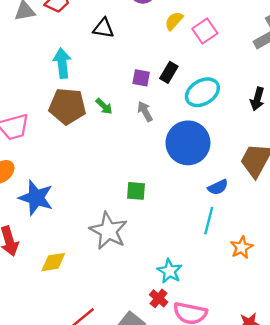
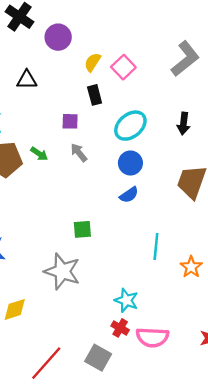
black rectangle: (169, 72) -> (95, 95), moved, turned -36
blue circle: (188, 143) -> (130, 163), moved, size x0.6
blue semicircle: (218, 187) -> (129, 195), moved

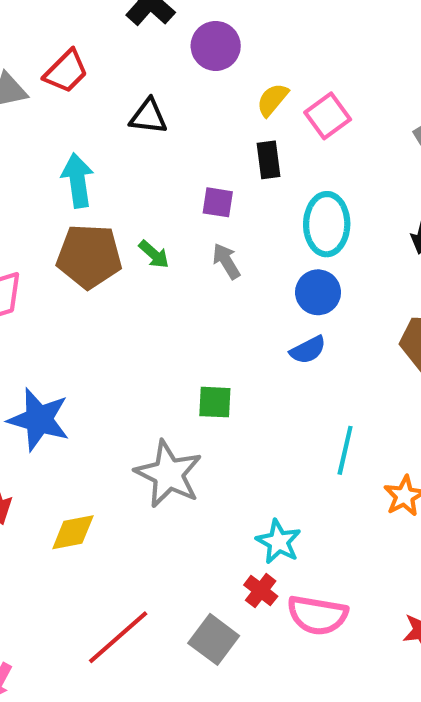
cyan ellipse: (130, 126) -> (327, 224), turned -56

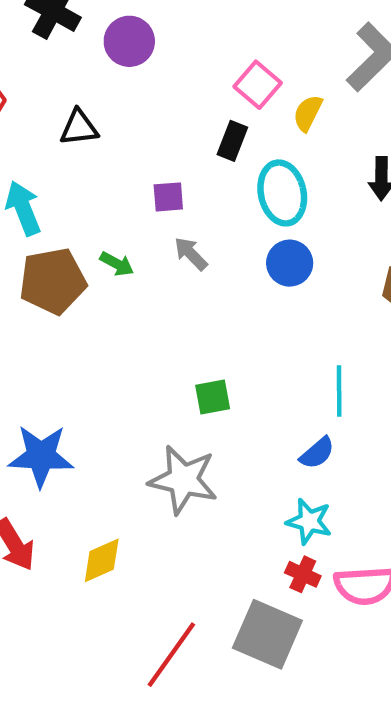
yellow semicircle: (272, 100) -> (308, 113), moved
black rectangle: (268, 160) -> (232, 141), moved, turned 42
blue semicircle: (308, 350) -> (317, 453), moved
cyan line: (345, 450) -> (339, 391), moved
gray square: (214, 639) -> (267, 634), size x1.4

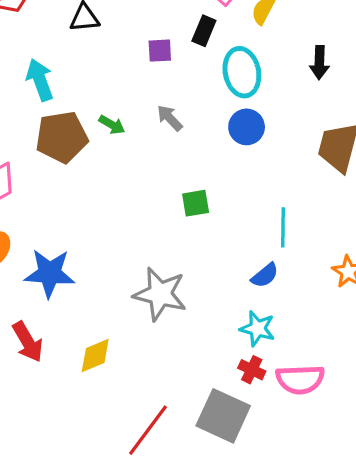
purple square: (168, 197) -> (160, 51), moved
green square: (213, 397) -> (196, 203), moved

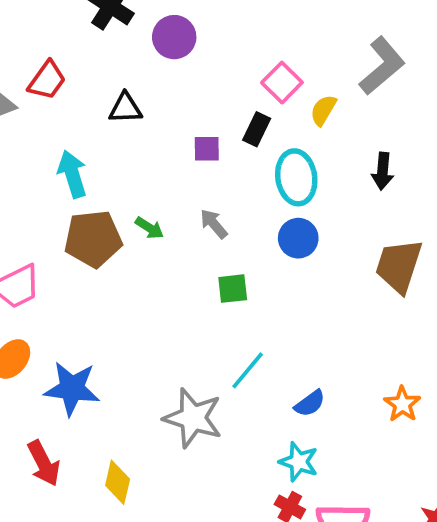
green square: (196, 203) -> (233, 289), moved
cyan line: (283, 227) -> (248, 370), moved, turned 36
yellow diamond: (95, 356) -> (118, 482), turned -57

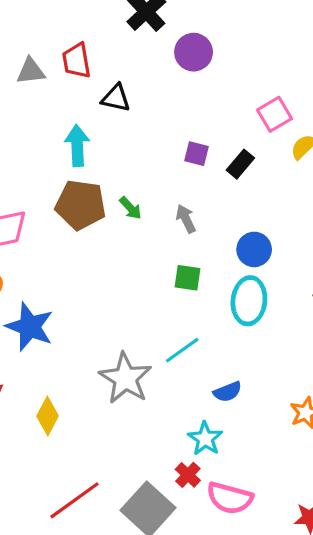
red trapezoid: (47, 80) -> (76, 61), turned 120
black triangle: (125, 108) -> (116, 98), moved
black rectangle: (257, 129) -> (240, 164), moved
cyan ellipse: (296, 177) -> (249, 301), moved

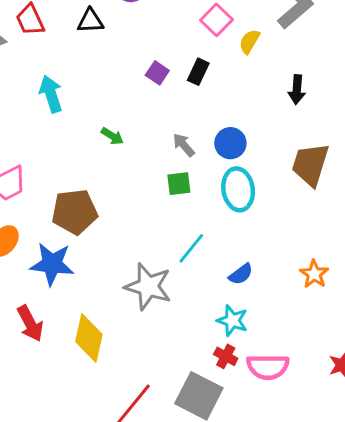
black triangle: (116, 98) -> (90, 21), moved
purple square: (196, 154) -> (157, 73), turned 35
brown pentagon: (81, 205) -> (75, 212), moved
gray arrow: (186, 219) -> (184, 145), moved
yellow diamond: (48, 416) -> (89, 338), size x1.4

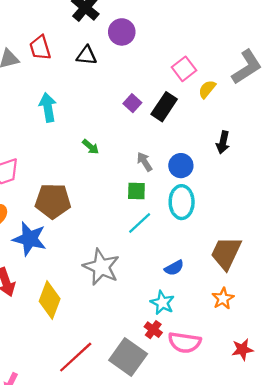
black rectangle: (198, 72) -> (164, 107), size x1.4
black arrow: (297, 90) -> (223, 142), moved
brown trapezoid: (310, 164) -> (226, 253), moved
cyan line: (191, 248) -> (140, 223), moved
orange star: (314, 274) -> (223, 298), moved

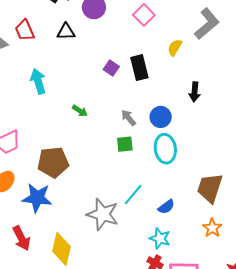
pink square: (184, 69) -> (144, 15), moved
black rectangle: (164, 107) -> (139, 68), turned -40
cyan line: (140, 223) -> (133, 195), moved

